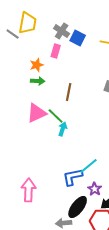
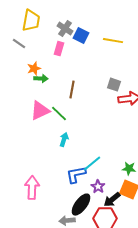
gray line: (13, 34) -> (19, 44), moved
orange star: (37, 65) -> (34, 69), moved
cyan arrow: (63, 129) -> (64, 140), moved

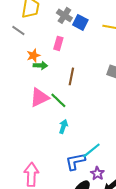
pink rectangle: (59, 49) -> (58, 43), moved

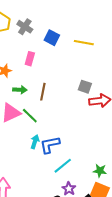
gray cross: (64, 15) -> (25, 27), moved
green arrow: (40, 65) -> (20, 90), moved
blue L-shape: (75, 161) -> (50, 145), moved

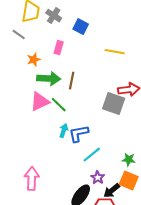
yellow line: (84, 43) -> (115, 52), moved
gray square: (85, 87) -> (114, 104), moved, size x1.6
green arrow: (20, 90) -> (49, 79), size x1.6

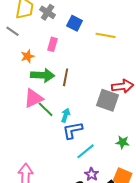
yellow line: (115, 52) -> (106, 35), moved
green line: (59, 105) -> (46, 109), moved
cyan arrow: (64, 131) -> (66, 115), moved
green star: (129, 160) -> (123, 142), moved

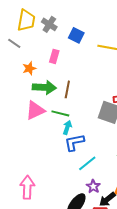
green line: (46, 109) -> (60, 113), moved, turned -30

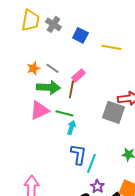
gray line: (14, 43) -> (52, 68), moved
pink rectangle: (54, 56) -> (78, 75), moved, turned 32
blue L-shape: (74, 142) -> (78, 154), moved, turned 110
cyan line: (87, 163) -> (91, 163), turned -30

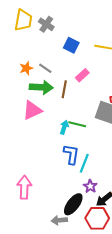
blue square: (80, 35) -> (71, 45), moved
pink rectangle: (78, 75) -> (82, 75), moved
green line: (64, 113) -> (77, 124), moved

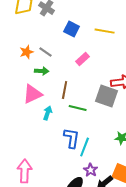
green arrow: (41, 87) -> (42, 71), size x0.6
brown line: (64, 89) -> (65, 90), moved
cyan arrow: (64, 127) -> (48, 113), moved

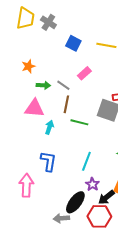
gray line: (46, 52) -> (63, 85), moved
pink triangle: (33, 94) -> (34, 108), turned 30
blue L-shape: (72, 138) -> (48, 161), moved

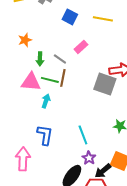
green arrow: (43, 85) -> (40, 59), turned 88
green line: (79, 122) -> (50, 80), moved
cyan line: (86, 161) -> (83, 135), turned -42

